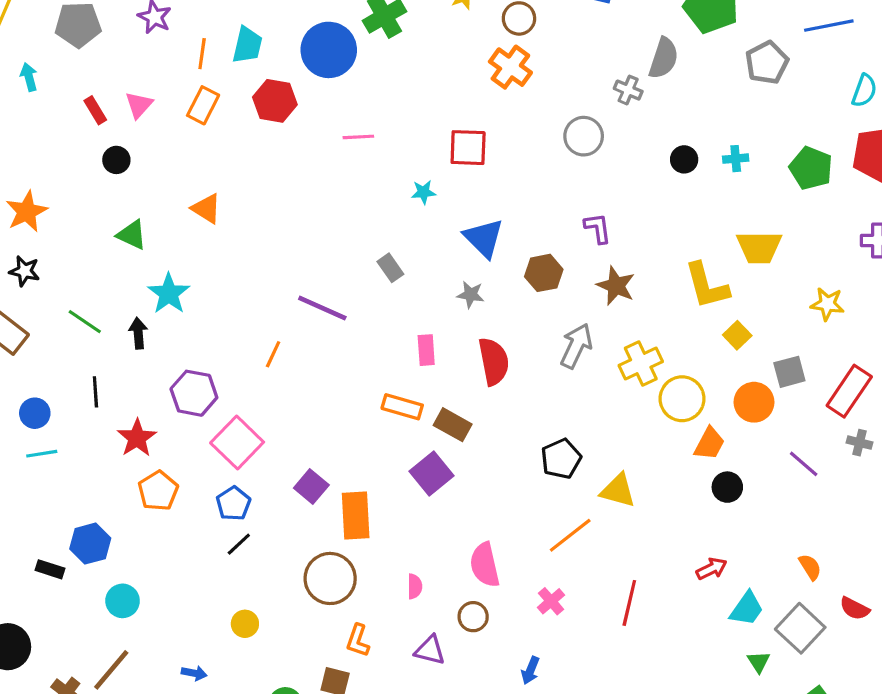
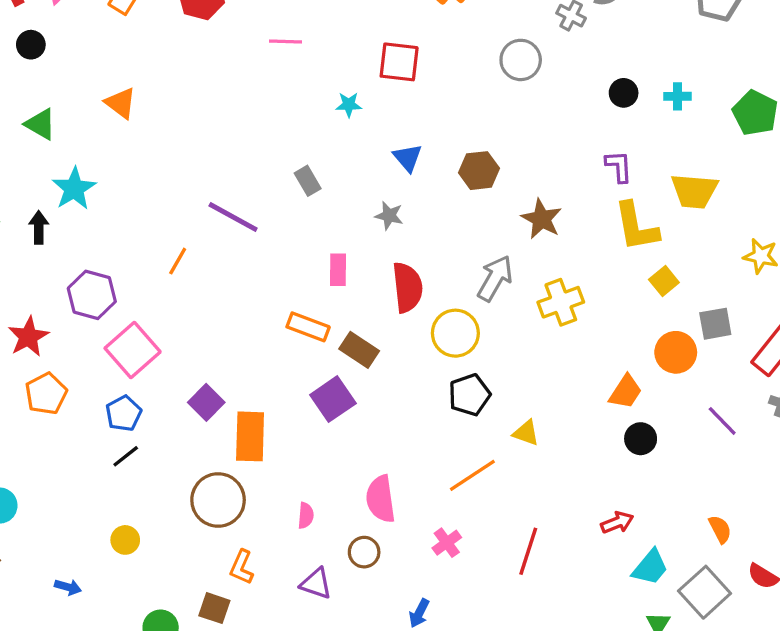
purple L-shape: (598, 228) -> (619, 166), moved
blue triangle: (484, 238) -> (408, 158), size x0.7
brown hexagon: (544, 273) -> (479, 171), moved
yellow circle: (682, 399) -> (455, 333), moved
yellow triangle: (618, 491) -> (526, 433), size x0.7

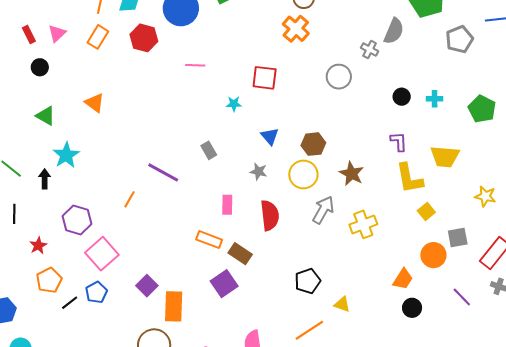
yellow circle: (455, 333) -> (303, 174), moved
red star: (28, 337) -> (38, 246), size x0.7
black line: (126, 456) -> (70, 303), moved

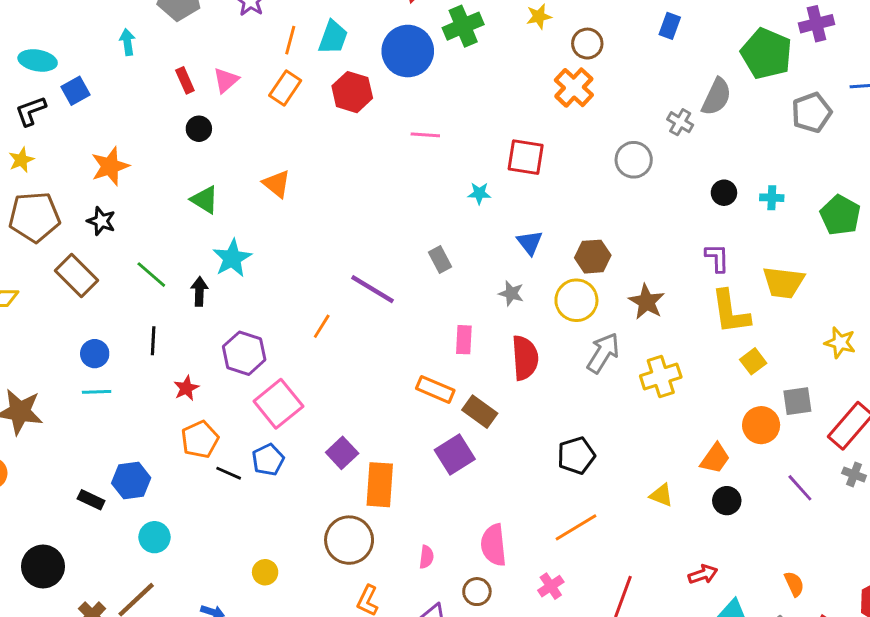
black line: (70, 303) -> (229, 473), turned 60
yellow triangle: (342, 304) -> (661, 495), moved

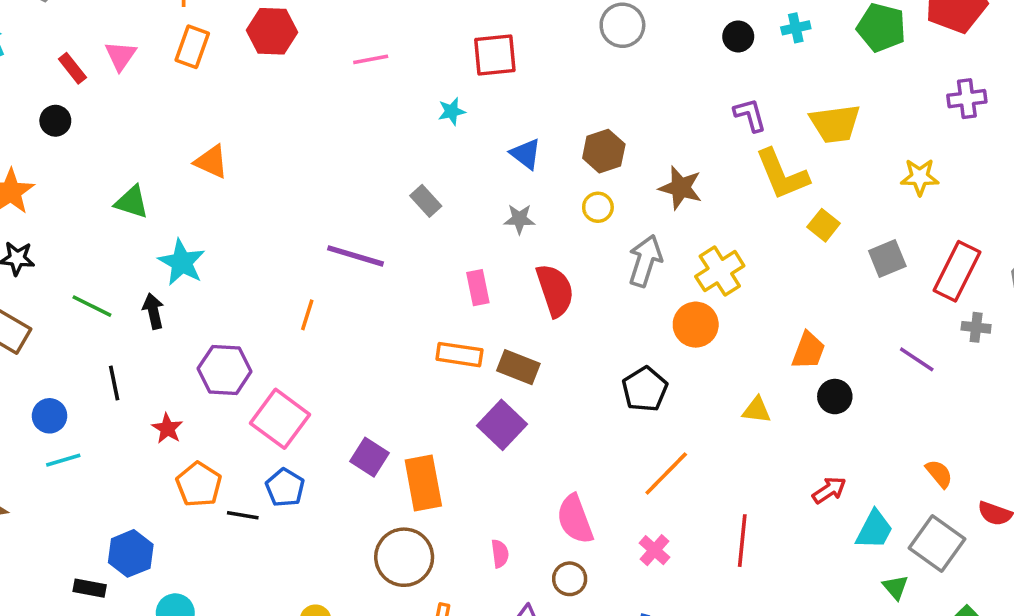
black circle: (199, 129) -> (55, 121), moved
yellow circle: (576, 300) -> (598, 207), size x0.6
orange circle: (761, 425) -> (696, 325), moved

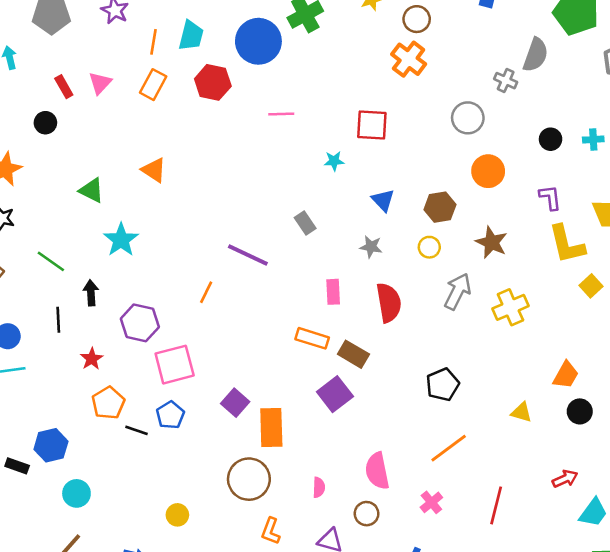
black arrow: (153, 311) -> (91, 293), moved
orange circle: (696, 325) -> (488, 171), moved
pink square: (280, 419) -> (175, 365), turned 30

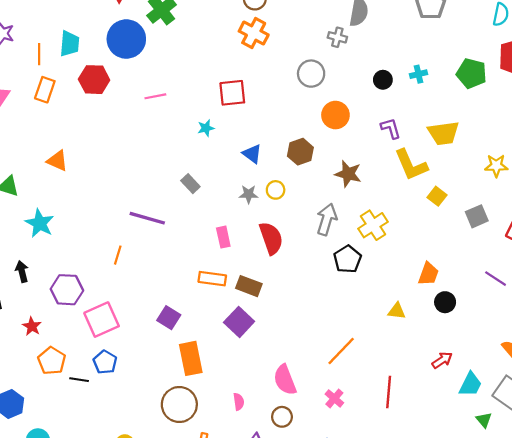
yellow circle: (429, 247) -> (276, 190), moved
black pentagon: (443, 385) -> (347, 259), moved
purple square: (235, 403) -> (169, 318), moved

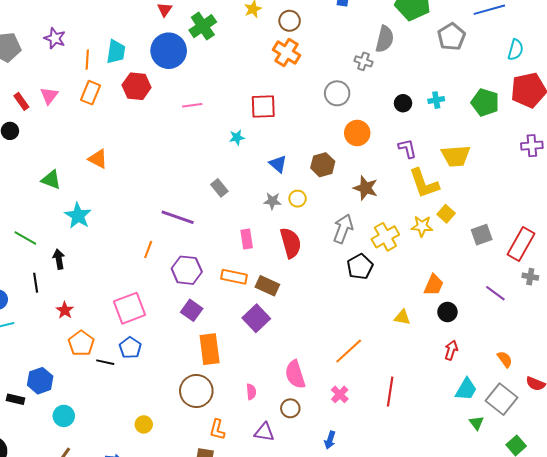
yellow star: (496, 166) -> (422, 226), moved
purple hexagon: (67, 290) -> (187, 270), moved
red arrow: (442, 360) -> (451, 350), moved, turned -42

